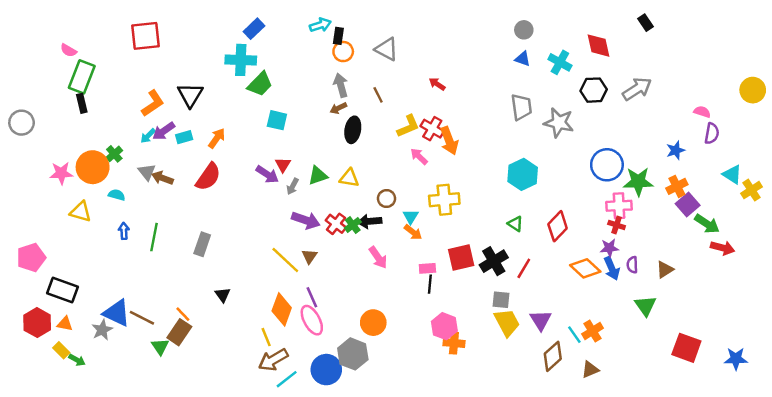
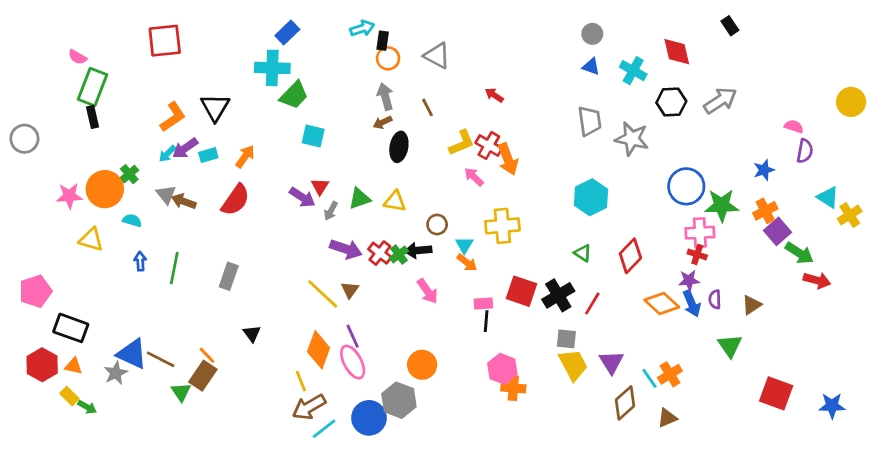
red square: (461, 258) -> (522, 291), turned 32

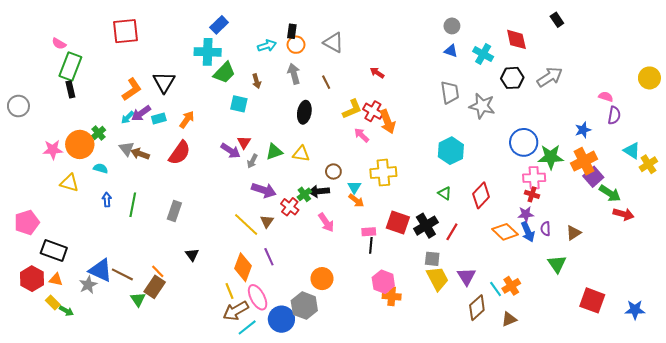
cyan arrow: (362, 28) -> (267, 46), moved
brown arrow: (383, 122) -> (257, 81), moved, turned -80
orange cross: (765, 211) -> (584, 161), size x1.4
red cross: (380, 253) -> (290, 207), moved
pink ellipse: (353, 362) -> (258, 297), moved

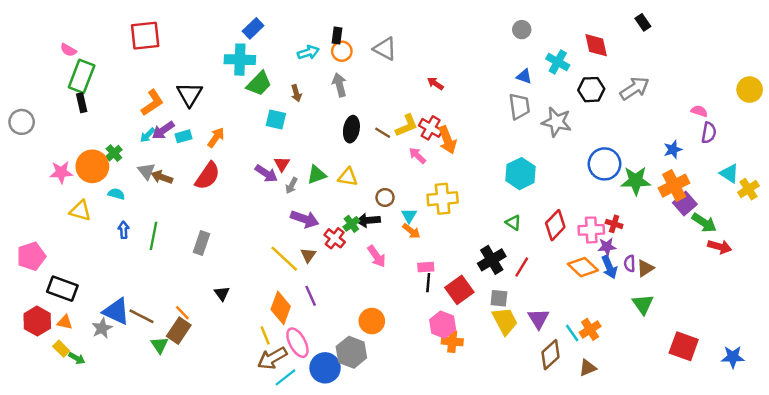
blue triangle: (451, 51) -> (524, 76), moved
brown line: (326, 82) -> (383, 133), moved, turned -32
pink cross: (534, 178) -> (591, 230), moved
red square: (398, 222) -> (459, 290), moved, turned 35
brown triangle: (574, 233) -> (645, 268), moved

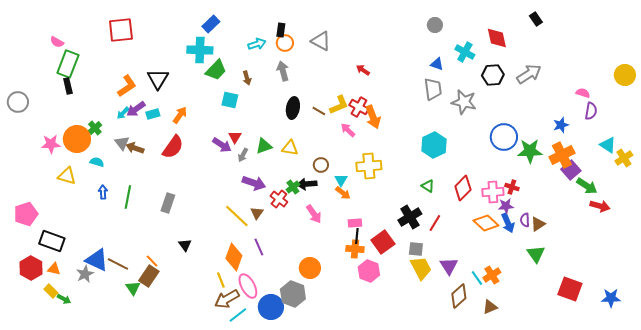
orange cross: (452, 341) -> (355, 249), moved

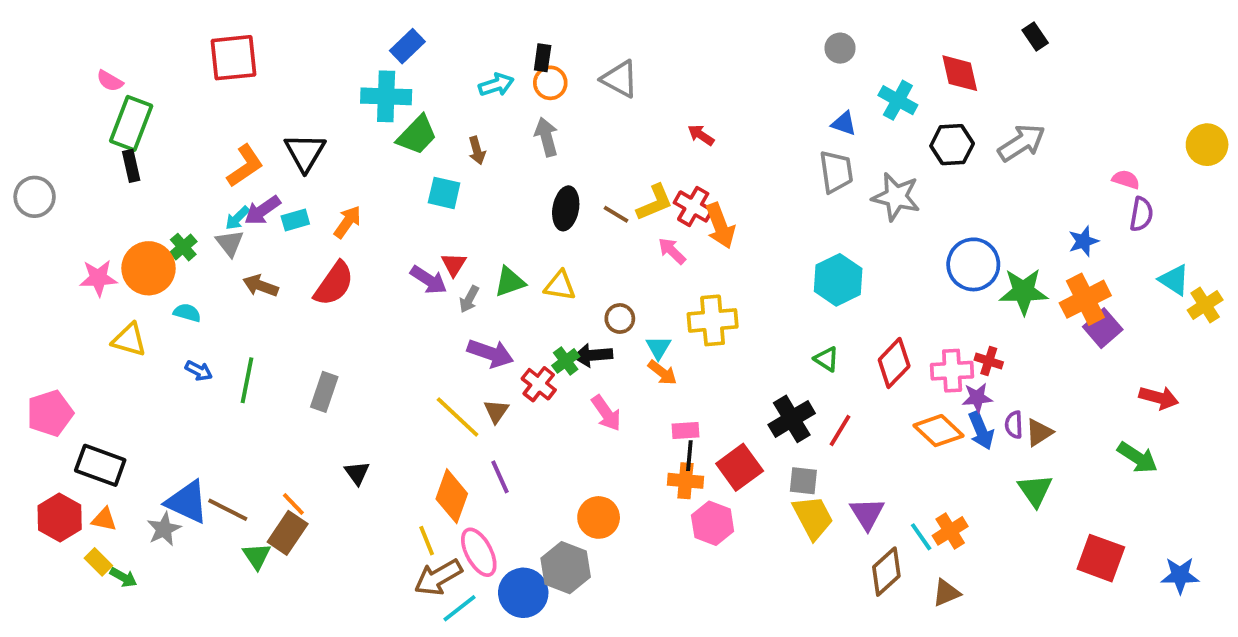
gray triangle: (122, 143) -> (230, 243), moved
green arrow: (587, 186) -> (1137, 458), moved
blue arrow: (103, 192) -> (199, 371), turned 120

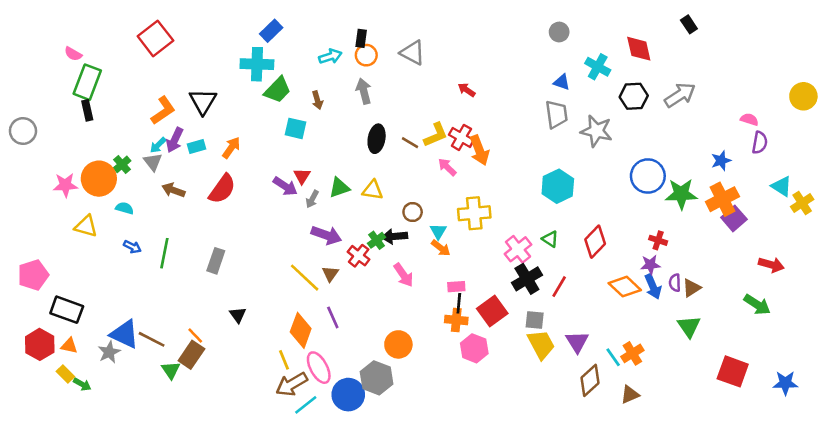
red square: (233, 58) -> (155, 38), turned -32
purple arrow: (262, 210) -> (175, 140), turned -30
pink cross: (952, 371) -> (518, 249), moved, turned -36

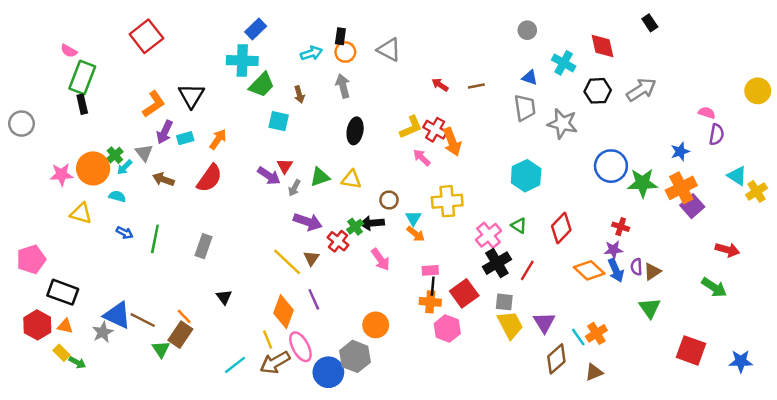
brown line: (410, 143) -> (476, 86), moved, turned -42
cyan arrow: (158, 145) -> (125, 167), moved
cyan line: (306, 405) -> (235, 365), moved

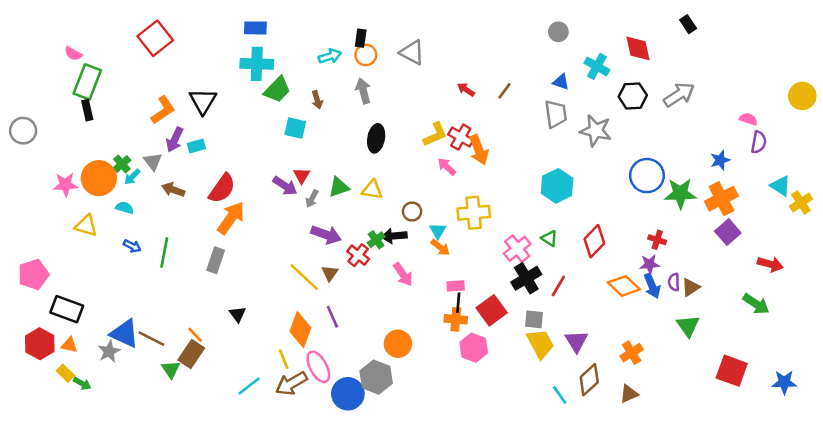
blue rectangle: (256, 29) -> (255, 28), moved, turned 45
brown line: (476, 86) -> (504, 91), turned -42
orange arrow: (218, 139) -> (231, 218), moved, size x1.5
purple square: (692, 206) -> (728, 232), moved
cyan line: (578, 337) -> (560, 395), moved

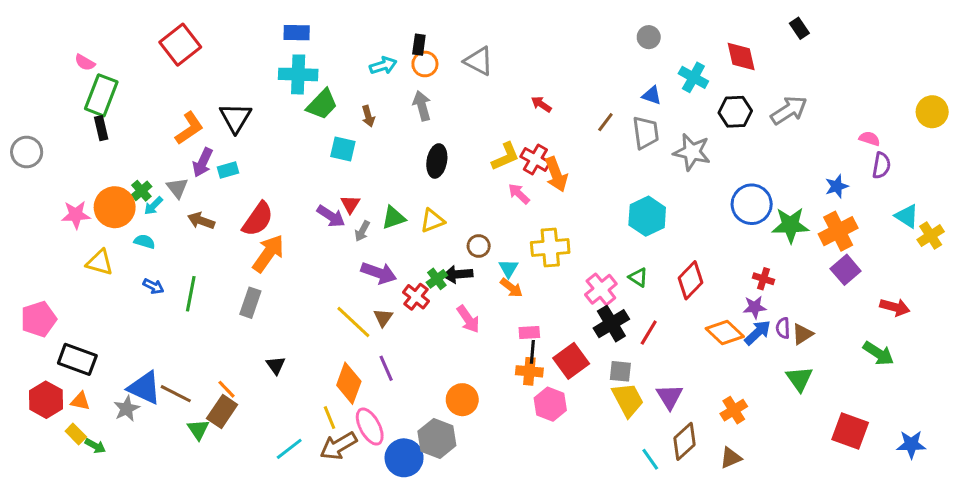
brown line: (504, 91) -> (605, 122), moved
yellow triangle: (372, 190) -> (432, 221), turned -30
blue arrow: (652, 286) -> (758, 333), turned -110

